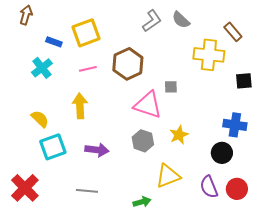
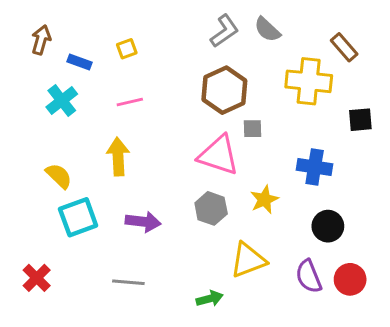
brown arrow: (26, 15) -> (41, 40), moved
yellow square: (86, 33) -> (127, 49), size x0.5
brown hexagon: (128, 64) -> (224, 90), moved
blue cross: (235, 125) -> (315, 167), moved
red cross: (25, 188) -> (37, 278), size x0.7

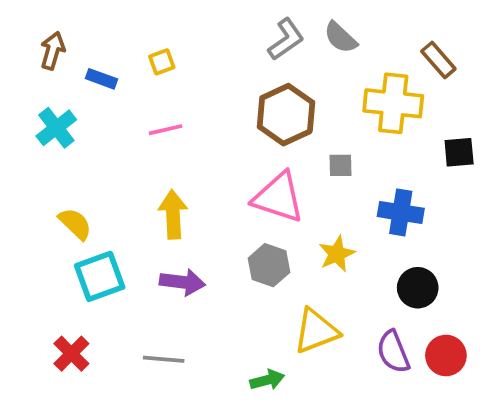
cyan cross: (62, 100) -> (56, 128), moved
gray square: (253, 129) -> (341, 165), moved
yellow arrow: (118, 157) -> (173, 214), moved
red cross: (37, 278) -> (71, 354), moved

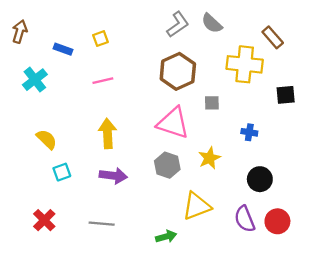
brown arrow: (53, 51) -> (20, 32), moved
blue cross: (401, 212) -> (249, 132), size x0.6
cyan square: (100, 276) -> (62, 172), size x0.6

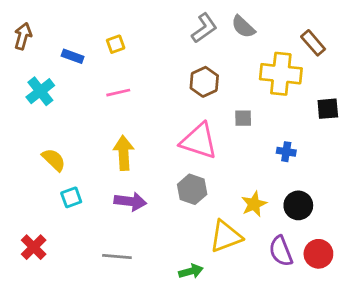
brown hexagon: (178, 71) -> (204, 82), size x0.7
yellow star: (209, 158) -> (254, 204), moved
red cross: (44, 220) -> (34, 247), moved

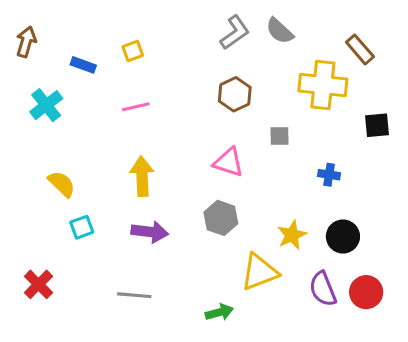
pink triangle: (199, 141) -> (229, 162), size x0.7

